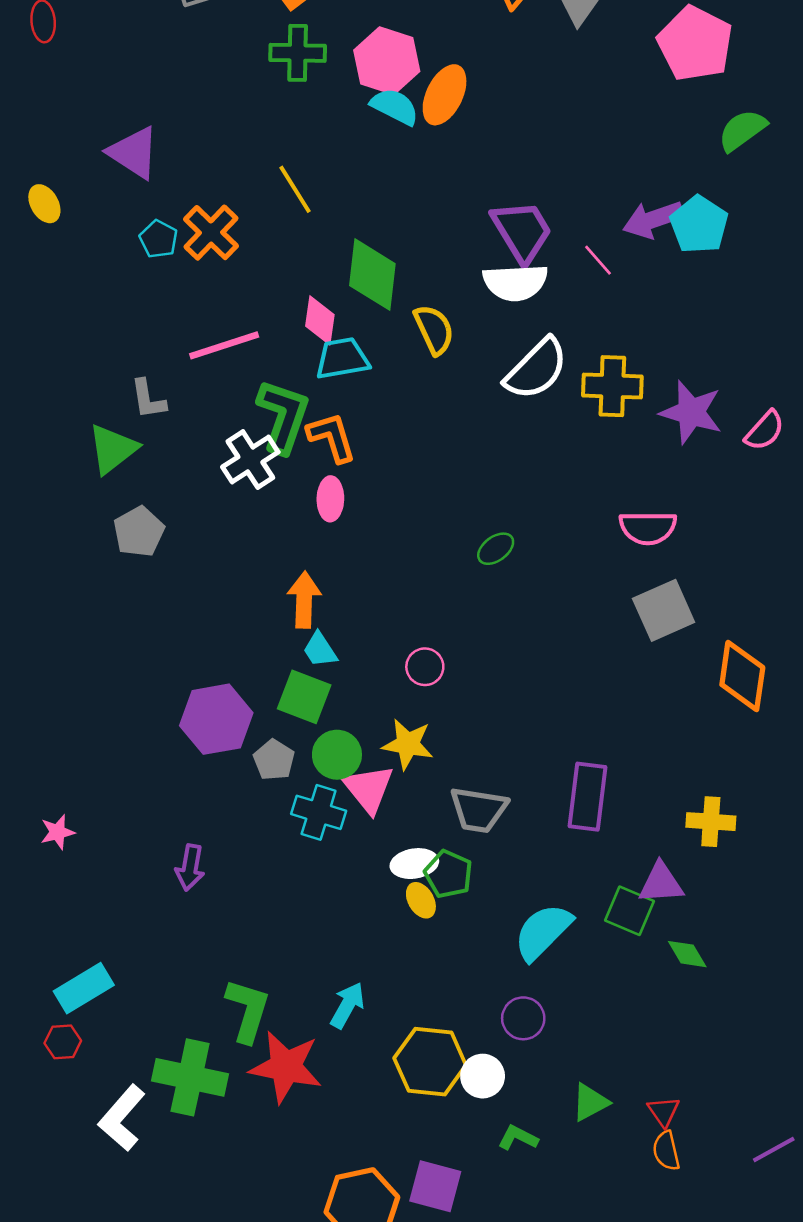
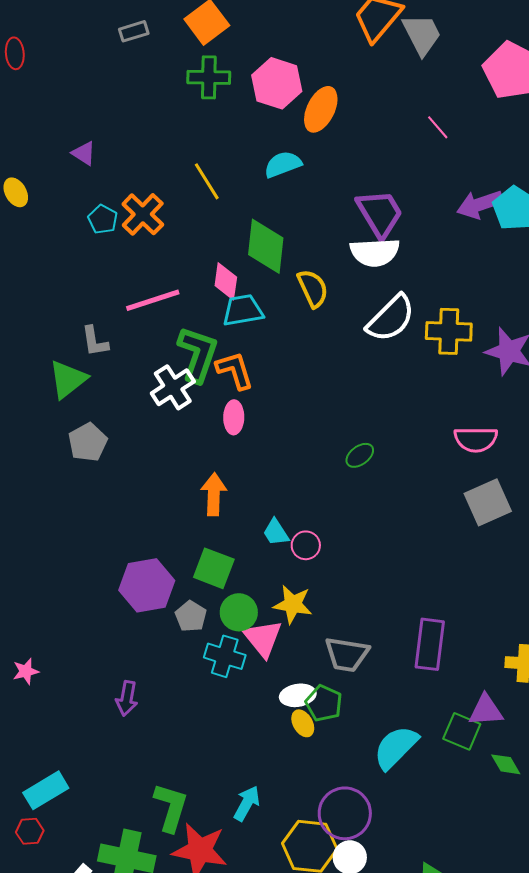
cyan semicircle: (395, 107) -> (283, 164), moved, turned -48
purple triangle: (134, 153) -> (84, 153), size x0.6
pink line: (598, 260) -> (438, 127), moved
cyan trapezoid: (320, 650) -> (276, 532), moved
purple circle: (523, 1018) -> (345, 813), moved, size x1.6

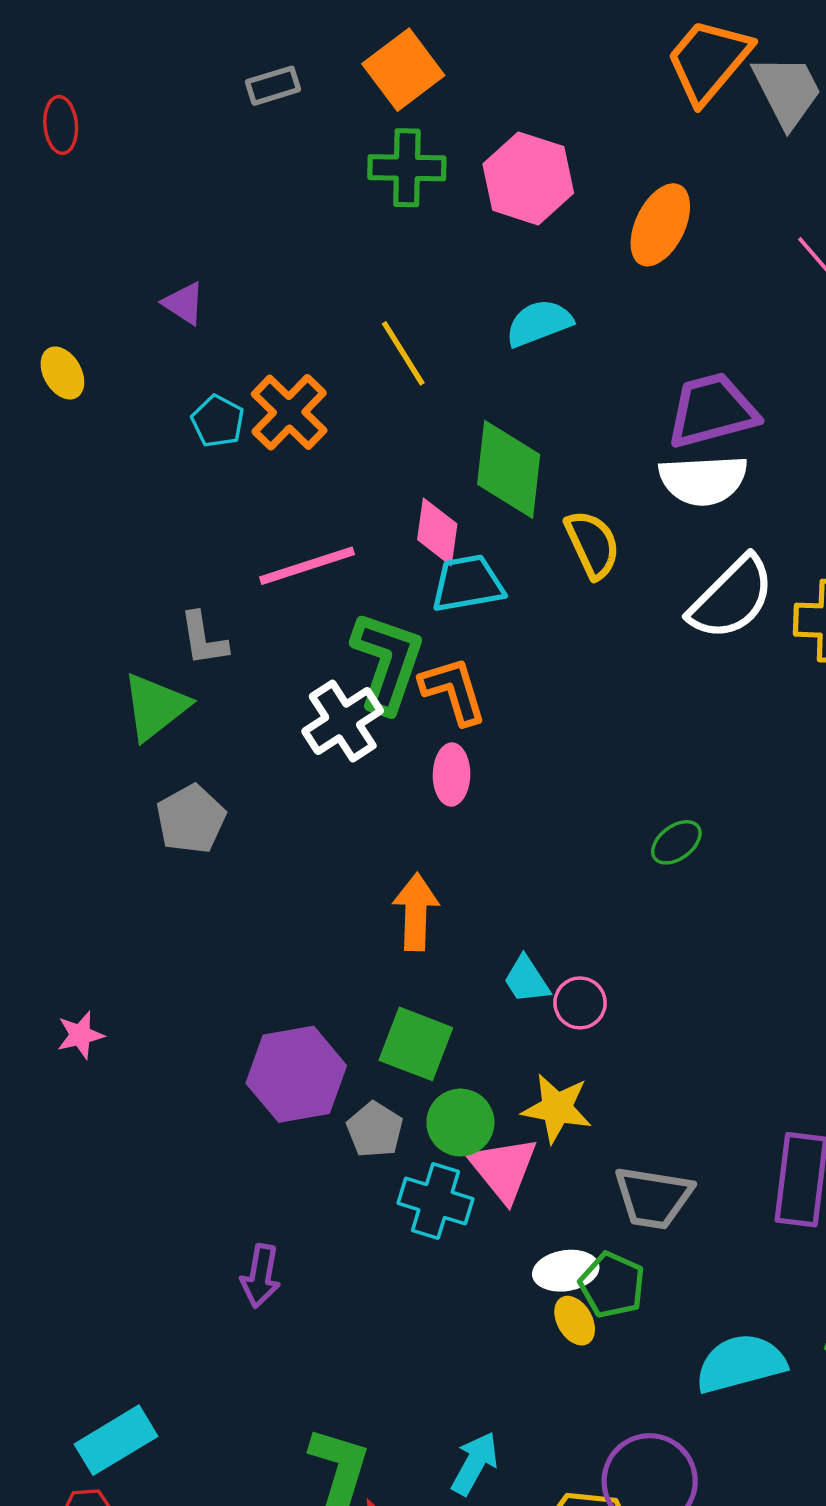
orange ellipse: (321, 109) -> (660, 225), moved
purple trapezoid: (380, 213) -> (712, 410), turned -74
pink star: (26, 671) -> (80, 1035), moved
cyan semicircle: (396, 747) -> (741, 1363), turned 30

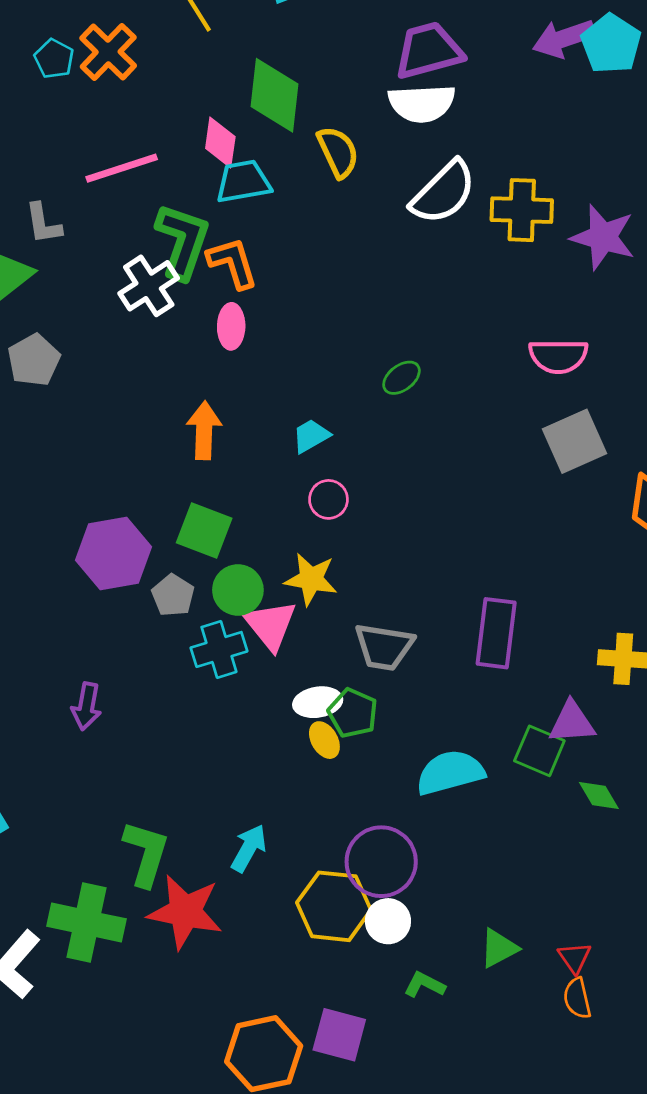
cyan trapezoid: (526, 980) -> (311, 436), moved, turned 93
cyan cross: (435, 1201) -> (219, 649), turned -34

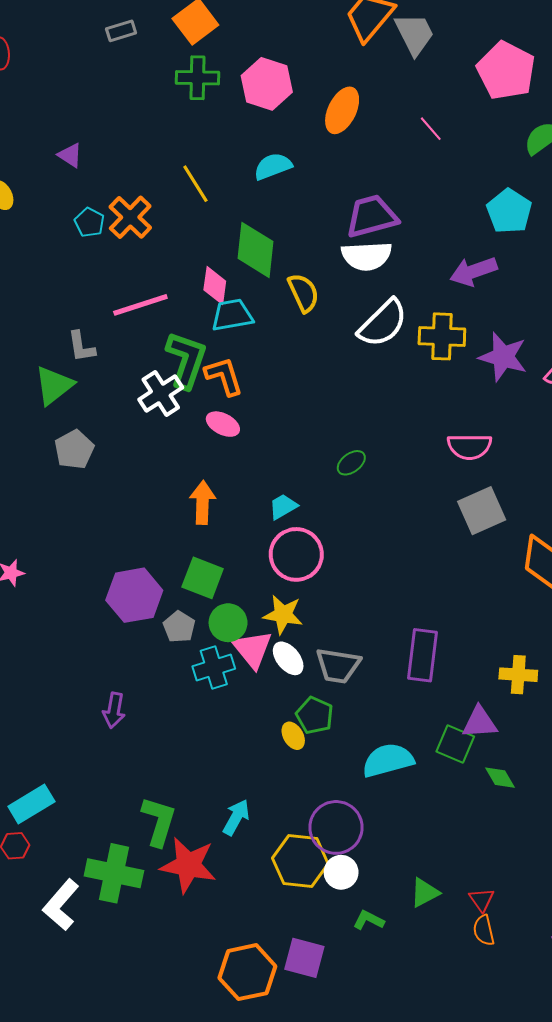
purple arrow: (564, 38) -> (474, 271), moved
pink ellipse: (231, 326) -> (223, 424), turned -64
pink circle: (328, 499) -> (296, 554), size x1.8
white ellipse: (318, 702) -> (288, 658), moved, turned 60

